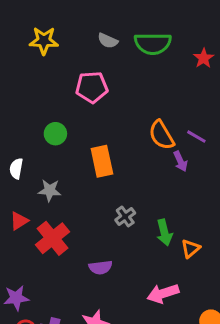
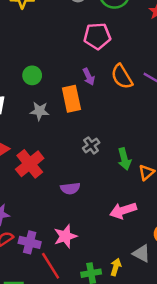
pink pentagon: (92, 87) -> (97, 36), moved
purple arrow: (180, 161) -> (89, 77), moved
gray star: (50, 190) -> (40, 111), moved

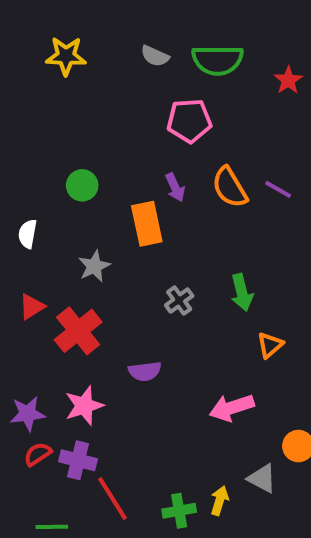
gray star: (40, 111) -> (94, 266), moved, turned -30
green arrow: (124, 159) -> (242, 292), moved
pink star: (65, 236) -> (84, 406), moved

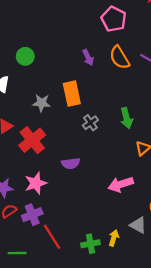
pink pentagon: (189, 121) -> (114, 19), moved, turned 30
green circle: (82, 185) -> (25, 56), moved
orange rectangle: (147, 224) -> (72, 94), moved
gray star: (94, 266) -> (42, 103), turned 30
purple cross: (78, 460) -> (32, 215), turned -36

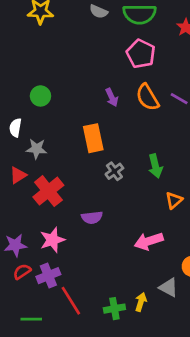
gray star: (42, 103) -> (37, 149), moved

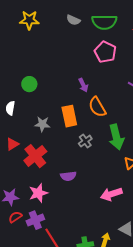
orange semicircle: (147, 97) -> (97, 107), moved
gray star: (37, 149) -> (42, 124), moved
green arrow: (155, 166) -> (116, 137), size x1.4

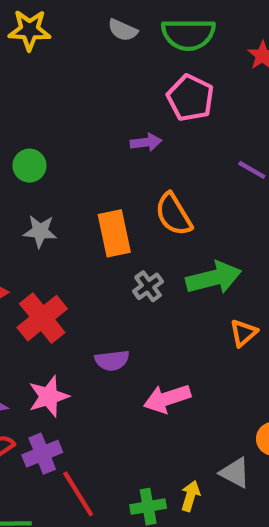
purple arrow: (83, 85) -> (146, 142), moved, turned -72
gray star: (42, 124) -> (40, 231), moved
green arrow: (116, 137) -> (214, 278), turned -90
pink arrow: (111, 194) -> (167, 399), moved

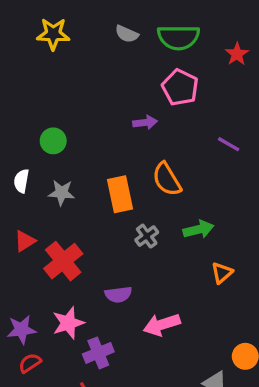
green arrow: (214, 278) -> (198, 229), size x0.7
purple cross: (42, 454) -> (98, 353), moved

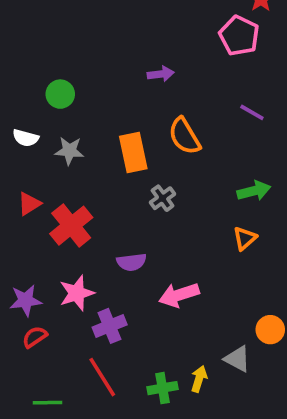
pink pentagon: (180, 87) -> (239, 36), moved
purple line: (229, 144) -> (252, 112), moved
white semicircle: (21, 181) -> (26, 138), turned -85
green arrow: (198, 229) -> (254, 191), moved

